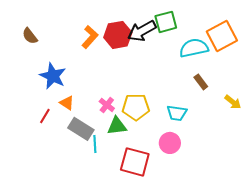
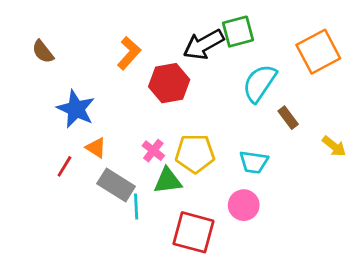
red hexagon: (118, 35) -> (169, 83), moved
cyan semicircle: (194, 48) -> (259, 83), moved, turned -44

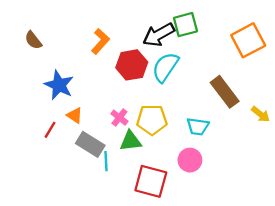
cyan semicircle: (259, 83) -> (165, 67), moved
brown rectangle: (288, 118) -> (225, 92), size x1.8

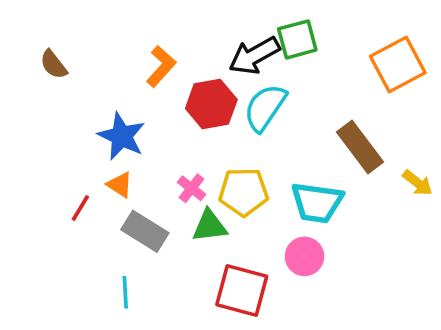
blue star: (59, 85) -> (122, 136), moved
cyan trapezoid: (198, 126) -> (317, 203), size x1.4
cyan line: (106, 161) -> (125, 292), moved

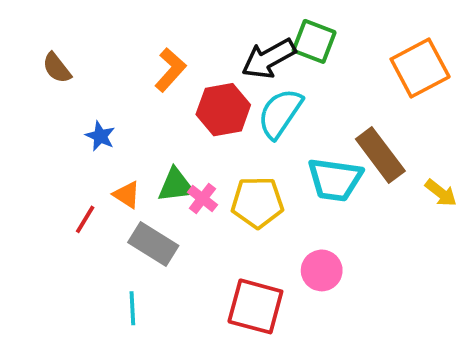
green square: (297, 39) -> (314, 41), turned 36
blue star: (122, 136) -> (100, 136), moved, size x0.6
cyan trapezoid: (317, 203) -> (335, 180), moved
green triangle: (209, 226) -> (176, 185), moved

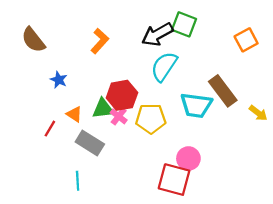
brown semicircle: (57, 68) -> (33, 40), size x1.4
orange square: (420, 68) -> (246, 40), size x0.7
red hexagon: (223, 110) -> (122, 95), moved
red square: (255, 306) -> (174, 180), moved

